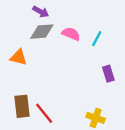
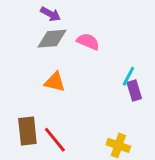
cyan line: (97, 39) -> (128, 76), moved
orange triangle: (18, 57) -> (55, 82), moved

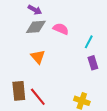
cyan line: (128, 76) -> (89, 42), moved
orange triangle: (55, 82) -> (38, 57), turned 35

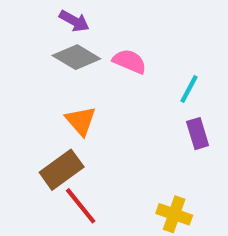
gray diamond: (36, 27) -> (76, 57), turned 35
brown rectangle: (19, 91) -> (62, 170), moved, turned 60

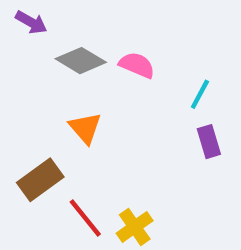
purple arrow: (74, 21) -> (31, 22), moved
brown rectangle: (62, 170) -> (40, 180), moved
yellow cross: (174, 214) -> (135, 227), moved, turned 36

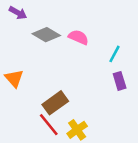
orange triangle: (85, 128) -> (14, 78), moved
brown rectangle: (40, 180) -> (55, 103), moved

